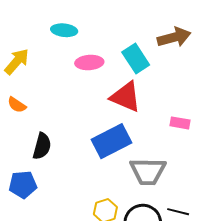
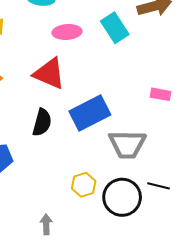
red triangle: (126, 97) -> (49, 74), moved
black semicircle: (42, 146) -> (42, 122), moved

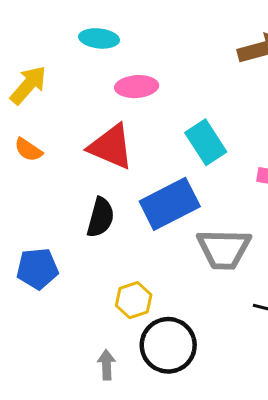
cyan rectangle: (115, 28) -> (206, 142), moved
yellow hexagon: (84, 185) -> (134, 300), moved
black circle: (122, 197) -> (168, 345), moved

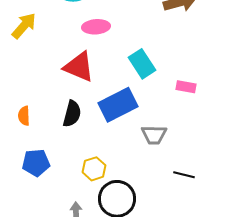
orange semicircle: (28, 150) -> (24, 116), moved, turned 54
gray trapezoid: (224, 249) -> (154, 135), size x0.7
blue pentagon: (37, 269) -> (36, 163), moved

